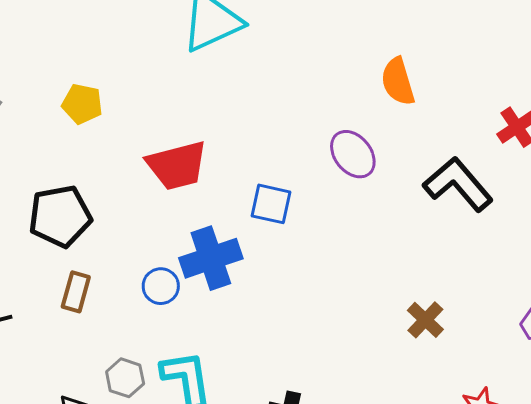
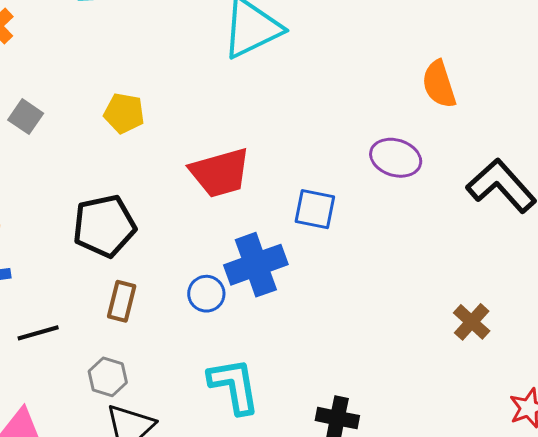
purple ellipse: (353, 154) -> (396, 158), turned -33
gray hexagon: (125, 378) -> (108, 377), moved

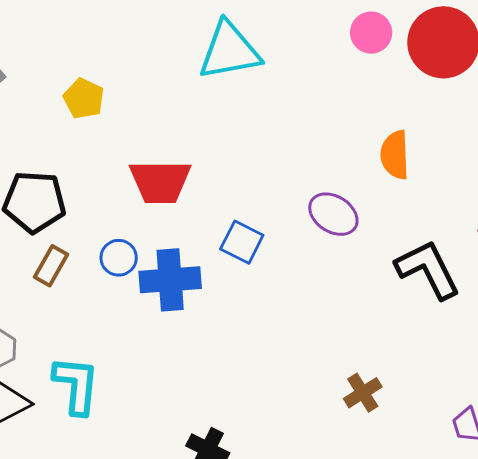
blue circle: (206, 294) -> (119, 258), moved
brown rectangle: (122, 301) -> (51, 266), moved
cyan L-shape: (234, 386) -> (76, 385), moved

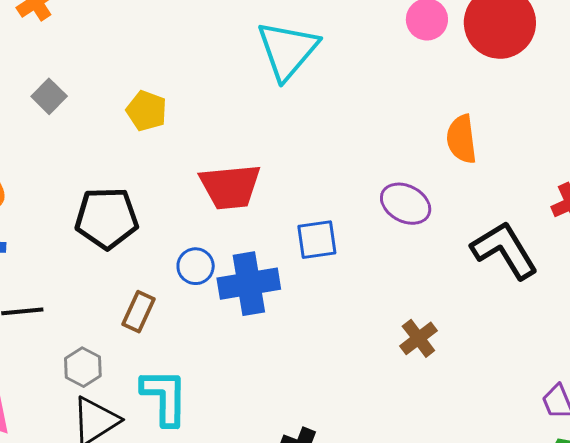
cyan triangle: (229, 51) -> (287, 50), turned -34
blue square: (242, 242) -> (317, 240), turned -30
brown rectangle: (51, 266) -> (138, 312), moved
brown cross: (363, 393) -> (418, 338), moved

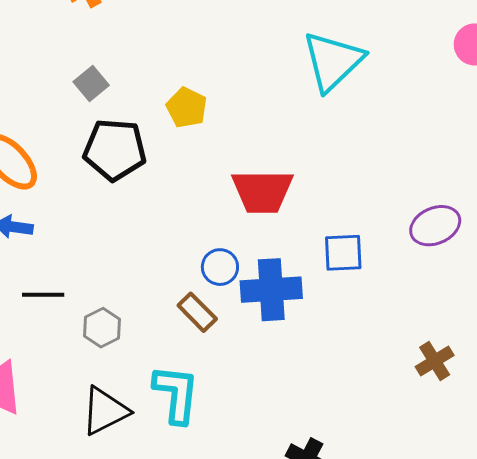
purple ellipse: (406, 204) -> (435, 226), turned -57
black pentagon: (107, 218) -> (115, 150), moved
brown rectangle: (138, 312) -> (197, 312), moved, turned -75
gray hexagon: (83, 367) -> (102, 328), moved

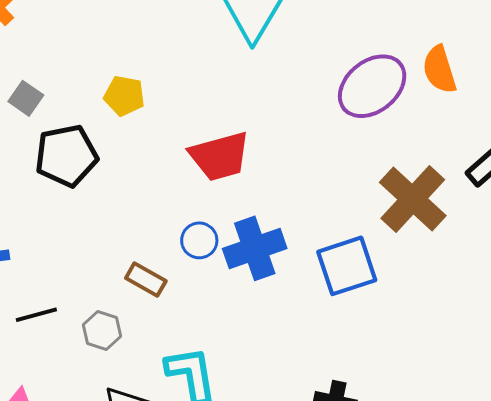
purple ellipse: (435, 226) -> (372, 86), moved, size x1.4
blue square: (343, 253) -> (347, 266), moved, size x1.4
brown rectangle: (197, 312) -> (146, 280), moved
brown cross: (435, 361) -> (413, 199), moved, size x1.8

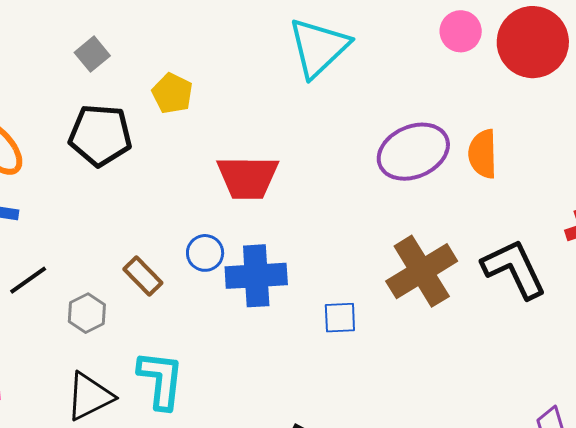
gray square: (26, 98) -> (92, 54), moved
blue square: (347, 266) -> (340, 318), size x0.6
black line: (36, 315) -> (28, 280), turned -36

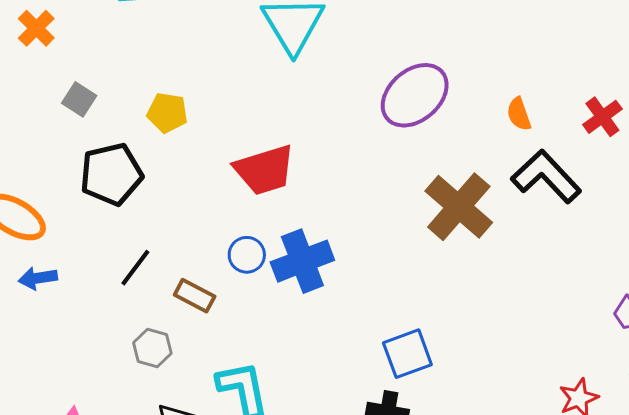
orange semicircle: (483, 154) -> (519, 114), moved, size x0.7
black line: (28, 280) -> (135, 268), moved
blue square: (340, 318) -> (407, 354), moved, size x1.4

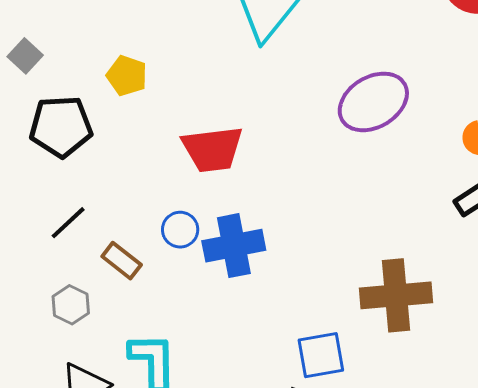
gray square: (79, 99) -> (25, 56), moved
brown cross: (459, 207) -> (396, 295), moved, turned 34

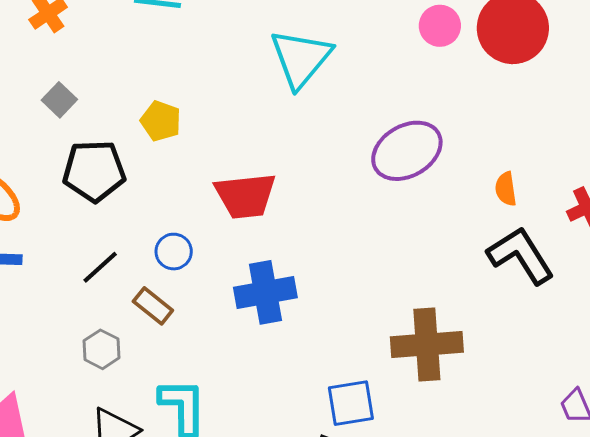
blue circle: (180, 230) -> (174, 252), moved

